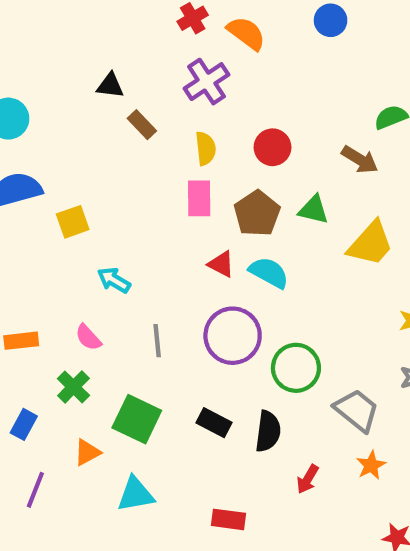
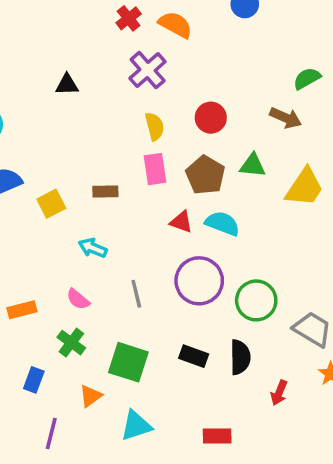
brown rectangle: (142, 125) -> (105, 192), moved, turned -40

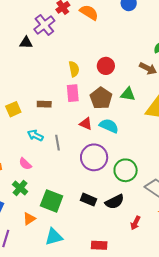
purple cross: (148, 70) -> (44, 25), moved
gray line: (136, 294) -> (58, 143), moved
black semicircle: (240, 357) -> (115, 202), turned 60

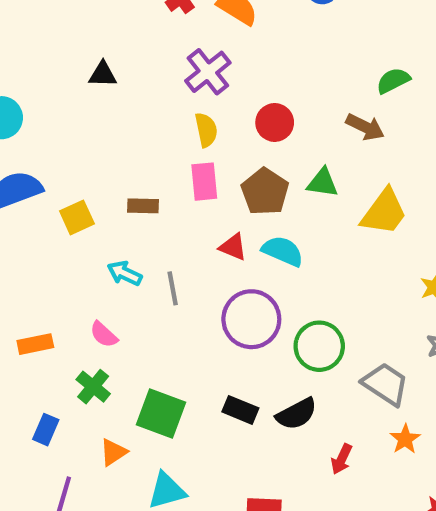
purple cross: (44, 25) -> (208, 72), moved

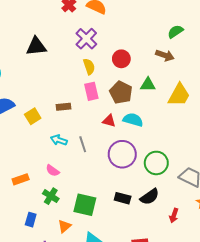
black triangle: (103, 74) -> (36, 46), size x1.5

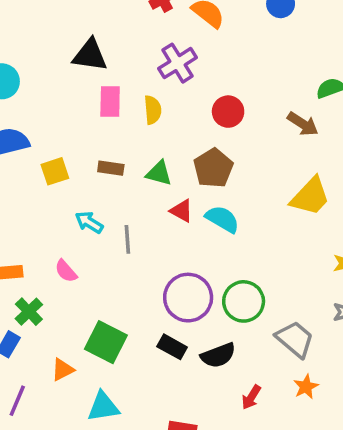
yellow semicircle: (89, 67) -> (153, 110), moved
green triangle: (148, 85) -> (159, 173), moved
pink rectangle: (91, 91) -> (110, 101), moved
purple circle: (122, 154) -> (188, 298), moved
green cross: (51, 196) -> (29, 312), moved

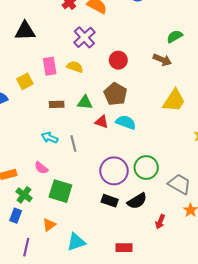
black triangle: (90, 55) -> (25, 31), moved
yellow semicircle: (153, 110) -> (75, 67), turned -56
yellow square: (55, 171) -> (25, 81), moved
green square: (106, 342) -> (60, 191), moved

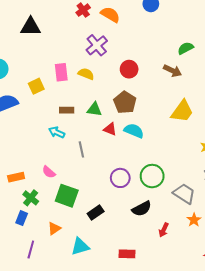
black triangle: (25, 31) -> (31, 27), moved
cyan arrow: (50, 138) -> (57, 132), moved
purple circle: (114, 171) -> (120, 178), size x0.7
black rectangle: (110, 201) -> (96, 212), moved, turned -56

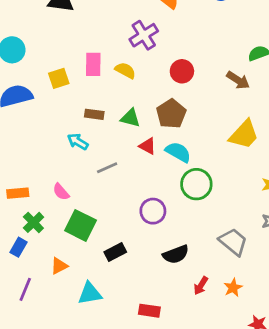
gray line: (81, 149) -> (107, 168), turned 70
green circle: (152, 176) -> (196, 184), moved
orange star: (194, 220) -> (233, 288), moved

